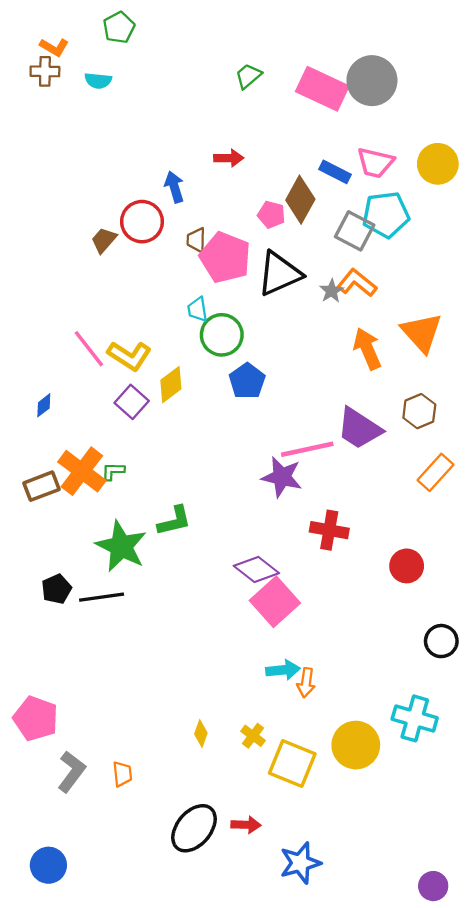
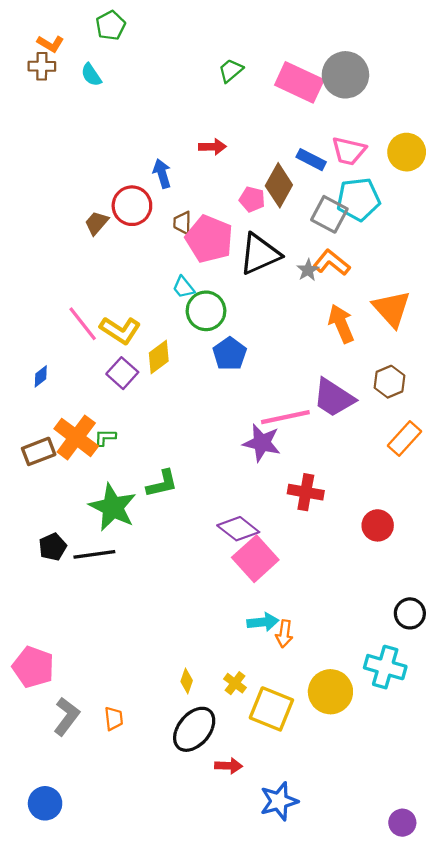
cyan semicircle: (98, 81) -> (91, 75), turned 50
cyan trapezoid: (197, 309) -> (183, 287), turned -30
black circle: (441, 641) -> (410, 613), moved
black ellipse: (194, 828) -> (194, 729), moved

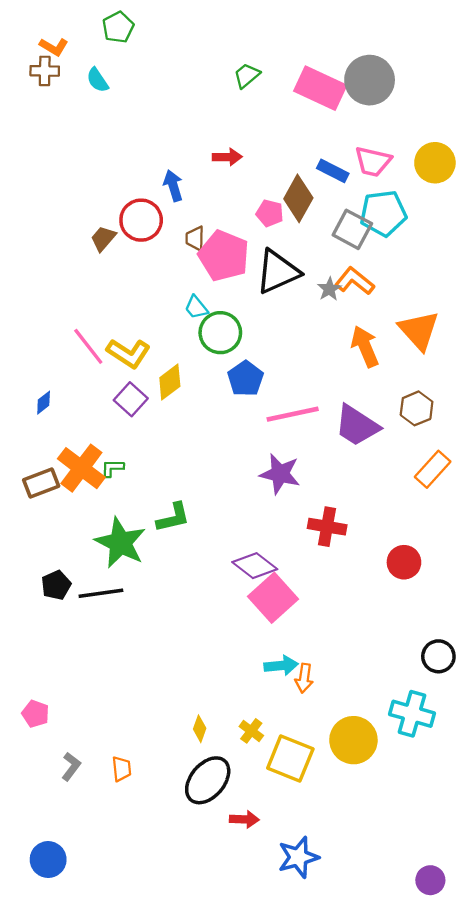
pink line: (285, 417) -> (293, 414), moved
pink pentagon: (33, 667) -> (35, 714), size x0.6
gray L-shape: (67, 716) -> (71, 767), size x0.7

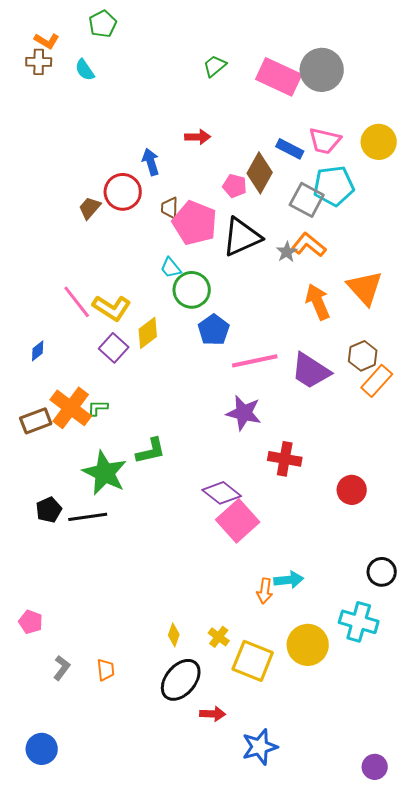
orange rectangle: (433, 469) -> (377, 381), moved
cyan arrow: (281, 666) -> (289, 580), moved

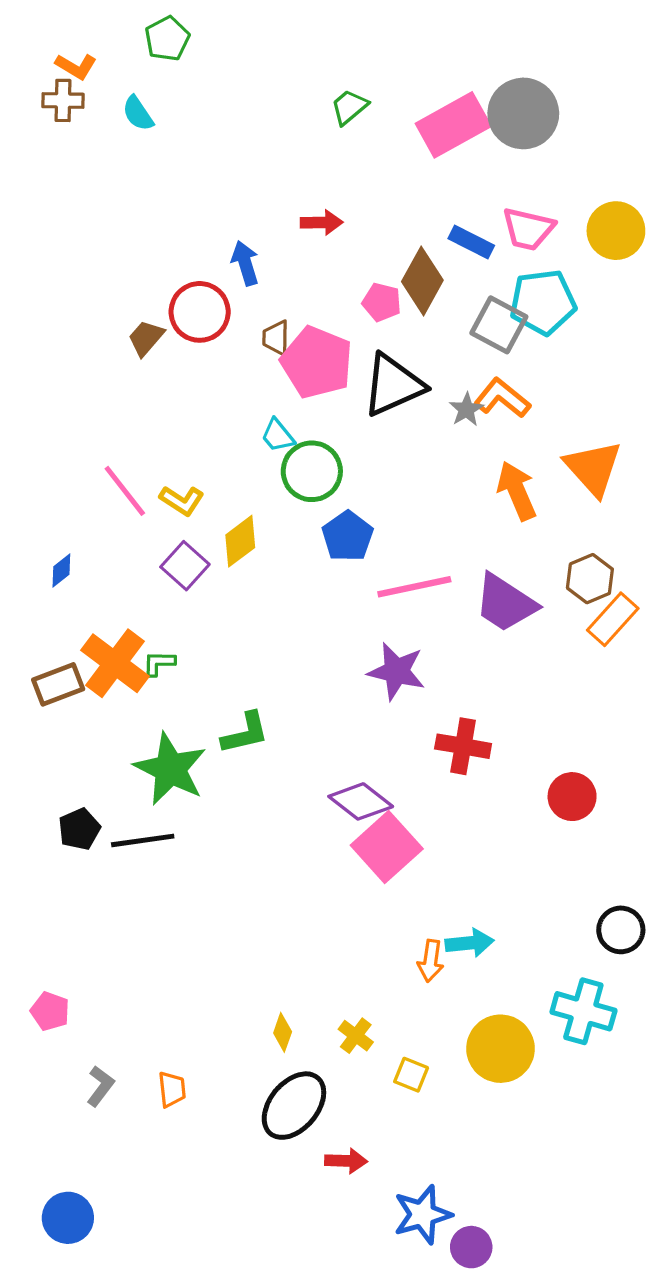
pink rectangle: (279, 77) -> (453, 125), turned -54
yellow L-shape: (112, 308) -> (182, 501), size x0.7
yellow square: (253, 661) -> (411, 1075), size x0.5
purple circle: (375, 767) -> (471, 1247), moved

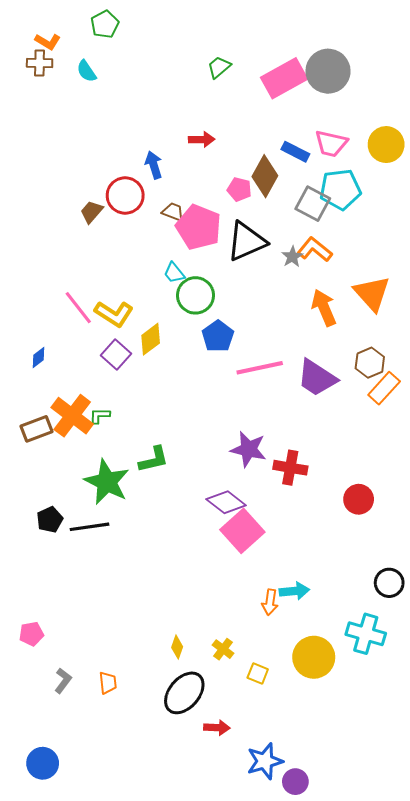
brown trapezoid: (276, 338) -> (173, 212), turned 110
yellow L-shape: (182, 501) -> (114, 314), size x1.4
purple star: (396, 671) -> (249, 449), moved
pink pentagon: (50, 1011) -> (31, 634), turned -30

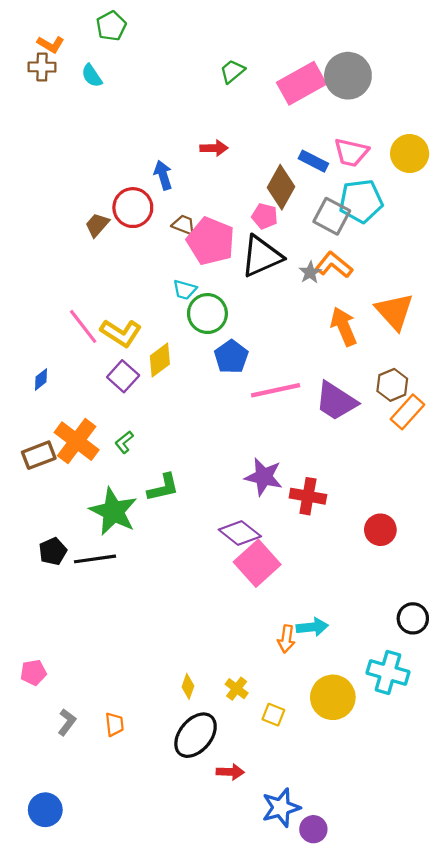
pink pentagon: (239, 189) -> (265, 216), moved
cyan trapezoid: (174, 273) -> (185, 290), turned -35
green L-shape: (100, 416) -> (124, 442), moved, turned -40

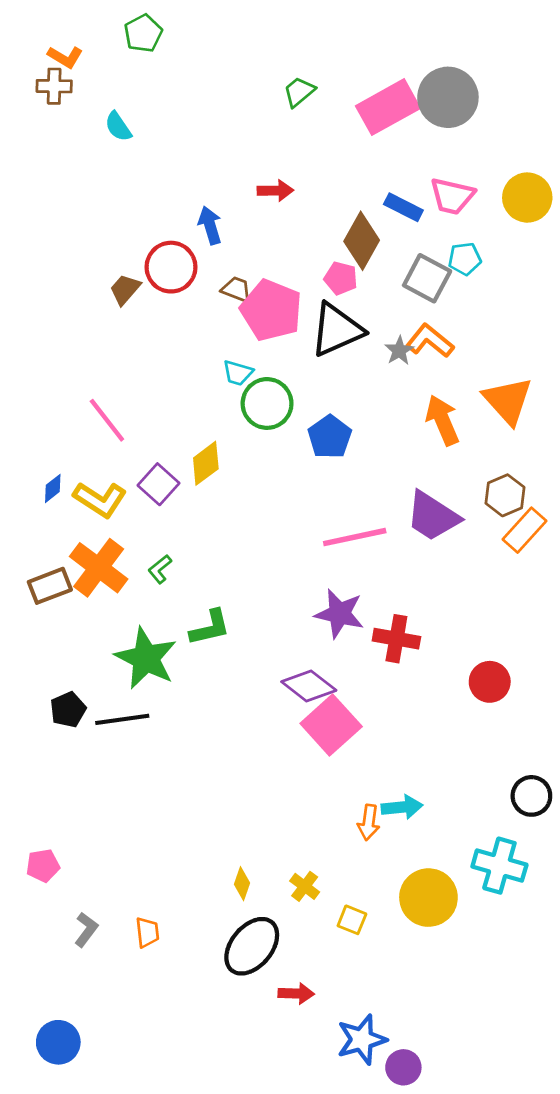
cyan semicircle: (92, 76) -> (118, 127), moved
cyan pentagon: (361, 201) -> (465, 259), size x0.6
yellow L-shape: (121, 333) -> (100, 500), moved
blue pentagon: (231, 357) -> (330, 437), moved
pink line: (276, 390) -> (355, 537), moved

